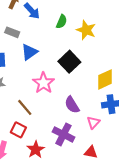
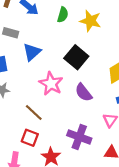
purple semicircle: (72, 105) -> (83, 93), moved

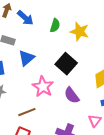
brown line: (34, 112) -> (27, 112), turned -66

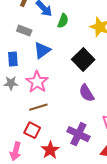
green semicircle: (55, 25) -> (63, 21), moved
pink star: (43, 87) -> (37, 82), moved

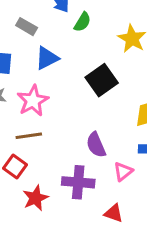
purple semicircle: (87, 93) -> (96, 145), moved
purple cross: (78, 134) -> (78, 182), turned -30

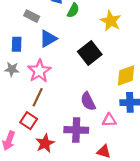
brown line: (29, 136) -> (38, 97), turned -54
pink triangle: (123, 171) -> (109, 120), turned 40

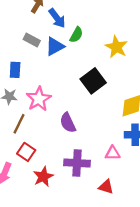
blue triangle: (48, 39) -> (55, 46), moved
brown line: (38, 97) -> (19, 124), moved
purple semicircle: (88, 101) -> (68, 123), moved

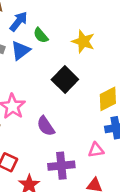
blue arrow: (57, 18) -> (19, 21), turned -96
green semicircle: (76, 35) -> (41, 35), turned 119

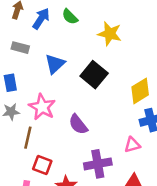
green semicircle: (41, 35) -> (70, 17), moved
blue triangle: (21, 50) -> (55, 64), moved

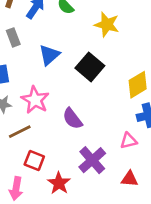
gray rectangle: (20, 48) -> (13, 37), turned 54
brown line: (28, 138) -> (20, 132), turned 50
purple cross: (98, 164) -> (92, 160), turned -32

